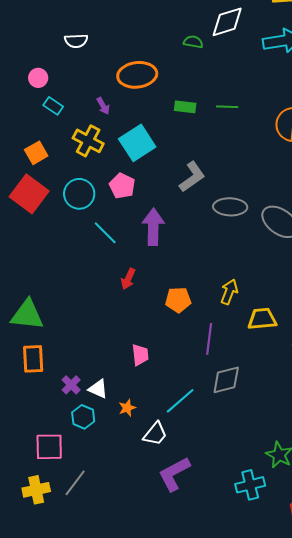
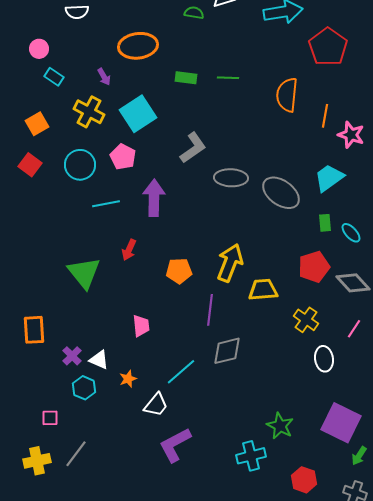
red square: (29, 194) -> (30, 165), size x0.6
cyan line: (105, 233) -> (106, 204), turned -56
yellow arrow: (229, 292) -> (230, 263), size x1.5
green triangle: (27, 315) -> (84, 273), moved, turned 45
pink square: (49, 447) -> (50, 418), size x0.6

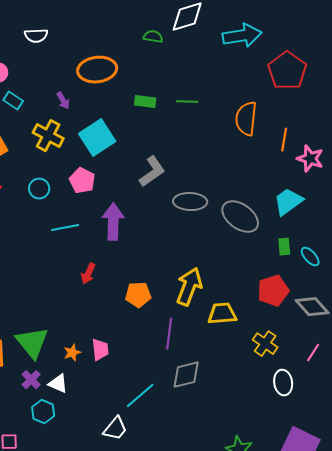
cyan circle: (80, 165) -> (39, 189), size x0.7
green triangle: (84, 273) -> (32, 343), moved
orange star: (128, 379) -> (72, 353), moved

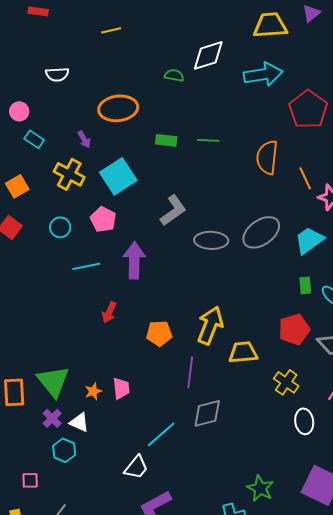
orange line: (284, 140) -> (305, 178), turned -35
gray ellipse: (240, 217) -> (261, 232), moved, turned -72

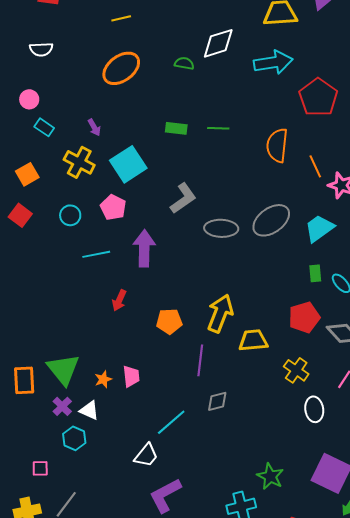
white semicircle: (57, 74) -> (41, 49), moved
orange ellipse: (118, 108) -> (121, 68), moved, turned -30
gray diamond: (207, 413) -> (217, 401), size x0.7

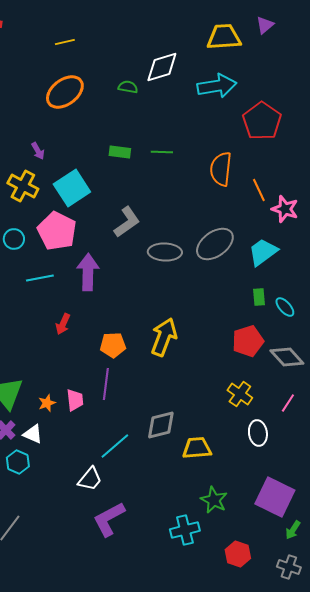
pink pentagon: (113, 207) -> (57, 231), size x1.5
yellow trapezoid: (253, 340) -> (197, 448), moved
purple line: (200, 360) -> (106, 384), moved
gray diamond: (217, 401) -> (161, 425), size x1.4

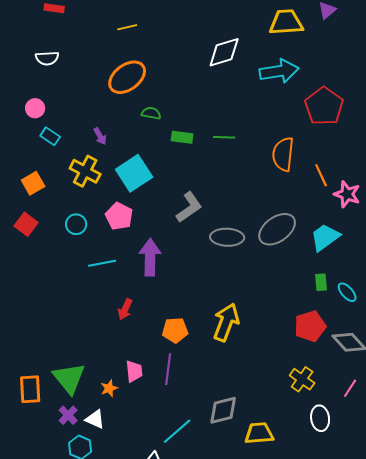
green semicircle: (128, 87) -> (151, 113), moved
pink pentagon: (57, 231) -> (119, 216), size x0.7
pink trapezoid: (75, 400) -> (134, 371), moved

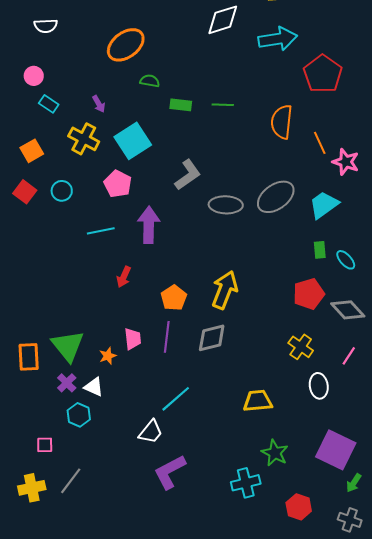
cyan circle: (76, 224) -> (62, 191), moved
orange pentagon: (175, 330) -> (174, 298), turned -30
gray diamond: (223, 410) -> (212, 338), moved

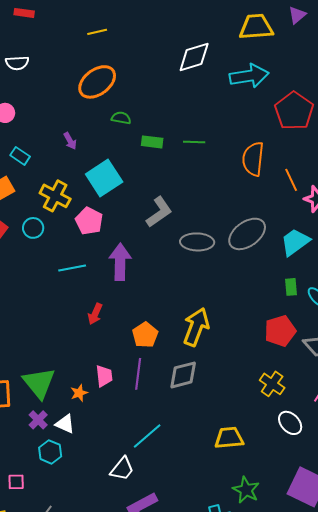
cyan rectangle: (49, 104) -> (20, 156), moved
yellow cross: (84, 139) -> (55, 196), moved
white ellipse: (319, 386) -> (290, 423), turned -35

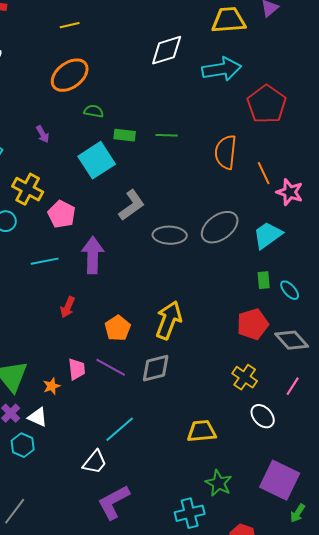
cyan square: (104, 178) -> (97, 160), moved
purple line: (138, 374) -> (111, 367), turned -68

